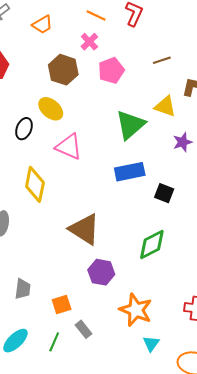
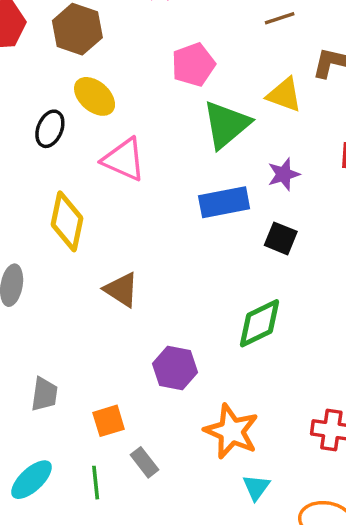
brown hexagon: (63, 70) -> (77, 29), moved
pink pentagon: (111, 71) -> (193, 65), moved
purple star: (183, 142) -> (284, 174), moved
brown triangle: (84, 229) -> (121, 290), moved, size x0.7
green line: (54, 342) -> (96, 483), turned -30

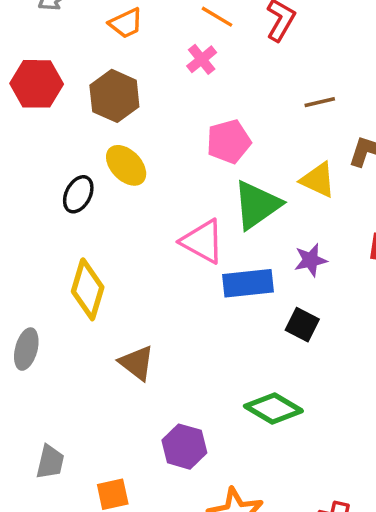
pink triangle: (124, 159) -> (203, 241), moved
green diamond: (259, 323) -> (273, 409), turned 52

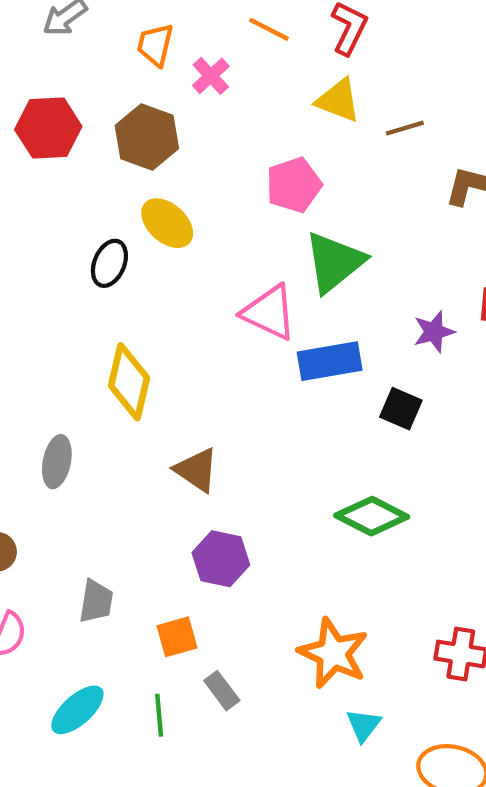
orange trapezoid: (126, 23) -> (155, 45), turned 132
pink cross: (202, 59) -> (211, 76), moved
yellow triangle: (318, 180) -> (338, 100), moved
purple star: (311, 260) -> (434, 332), moved
purple hexagon: (184, 447) -> (221, 559), moved

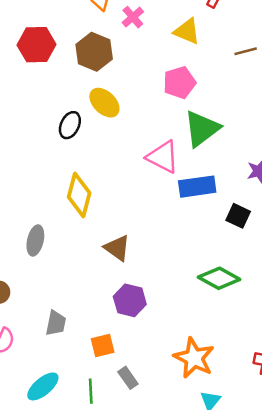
yellow triangle: (338, 100) -> (187, 31), moved

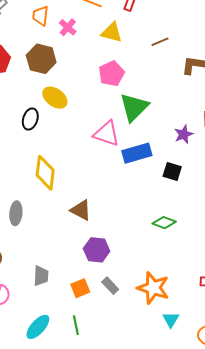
green diamond: (219, 278) -> (164, 223), size x0.7
gray rectangle: (128, 378) -> (110, 286), moved

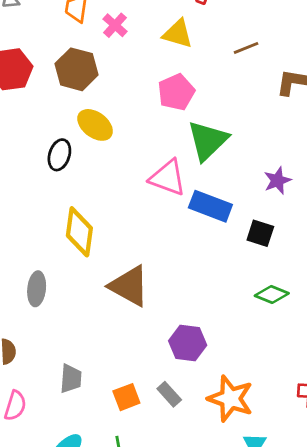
blue rectangle: (137, 153) -> (210, 206), turned 36
brown triangle: (81, 210) -> (129, 286), size x1.4
green diamond: (164, 223) -> (272, 294), moved
purple hexagon: (97, 250) -> (188, 343), moved

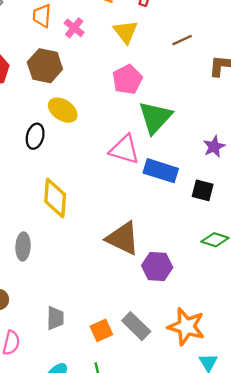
yellow triangle: (178, 34) -> (126, 32), turned 40
brown triangle: (129, 286) -> (123, 238), moved
purple hexagon: (188, 343) -> (157, 267), moved
gray rectangle: (169, 394) -> (136, 326), size x1.4

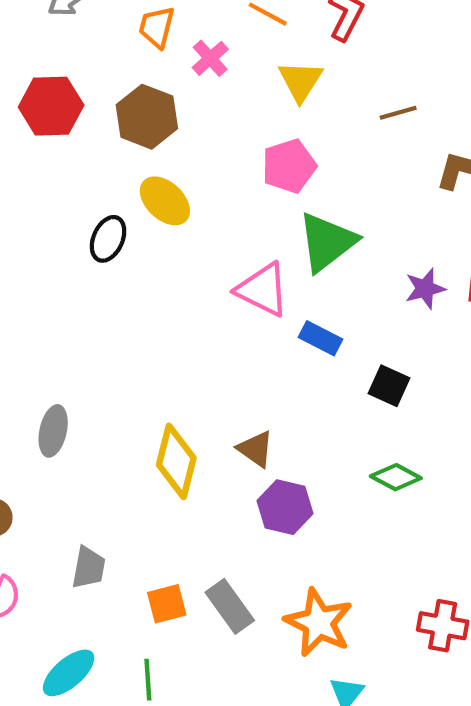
purple star: (214, 147) -> (425, 289), moved
blue rectangle: (161, 171) -> (321, 338), size x0.7
yellow diamond: (55, 198) -> (176, 461), moved
brown triangle: (123, 238) -> (256, 449), moved, size x0.6

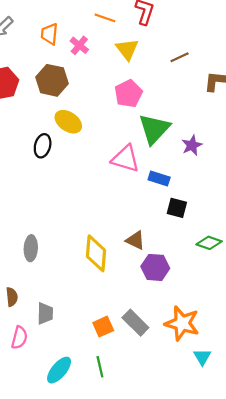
purple star: (425, 289) -> (192, 145), moved
black square: (389, 386) -> (177, 208), moved
gray trapezoid: (89, 568) -> (45, 313), moved

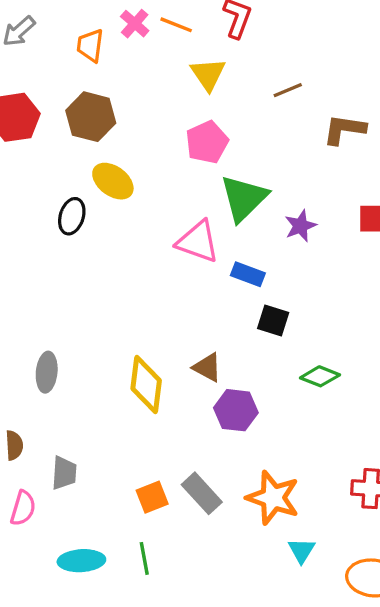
pink cross: (79, 45) -> (135, 24), moved
cyan ellipse: (59, 370) -> (81, 561), turned 44

